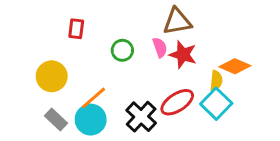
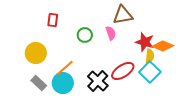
red star: (183, 55) -> (145, 42), moved

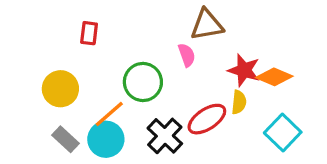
green circle: (85, 35) -> (143, 82), moved, size x1.5
yellow semicircle: (150, 56) -> (239, 102), moved
cyan square: (150, 72) -> (283, 133), moved

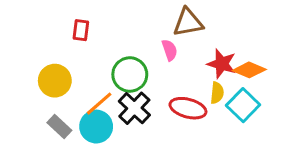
red ellipse: (207, 119) -> (188, 108), turned 48
cyan square: (283, 133) -> (243, 105), moved
black cross: (165, 136) -> (134, 108), moved

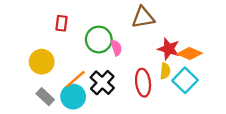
pink semicircle: (170, 50) -> (116, 48), moved
green circle: (130, 74) -> (99, 40), moved
red ellipse: (188, 108) -> (143, 83), turned 68

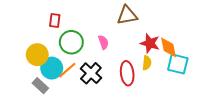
green circle: (99, 40) -> (71, 42), moved
orange diamond: (190, 54) -> (168, 47), turned 55
cyan square: (185, 80) -> (178, 64), moved, turned -30
cyan circle: (73, 97) -> (52, 68), moved

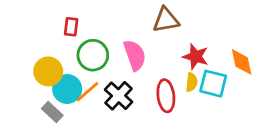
pink semicircle: (103, 42) -> (135, 55), size x1.6
orange diamond: (168, 47) -> (242, 62), moved
cyan square: (178, 64) -> (213, 84), moved

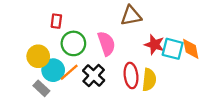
yellow semicircle: (192, 82) -> (149, 80), moved, size x1.5
cyan square: (213, 84) -> (173, 49), moved

